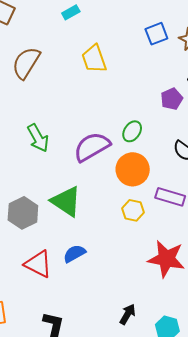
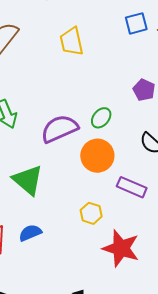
purple pentagon: (172, 99) -> (144, 90), turned -30
yellow hexagon: (133, 210) -> (91, 213), moved

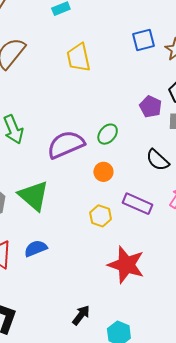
orange circle: (97, 156) -> (103, 172), size x0.6
yellow hexagon: (91, 213) -> (101, 216), moved

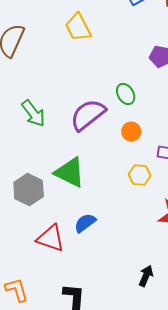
green ellipse: (108, 134) -> (126, 94), turned -55

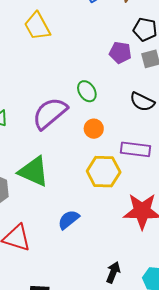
yellow hexagon: (140, 175) -> (104, 172), size x1.5
blue semicircle: (85, 223) -> (69, 220), moved

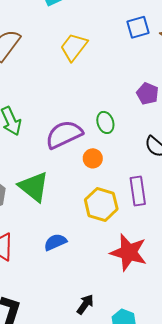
yellow trapezoid: (37, 26) -> (74, 47), turned 52
orange circle: (94, 129) -> (93, 158), moved
purple rectangle: (135, 149) -> (138, 191), turned 60

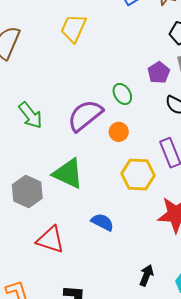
purple pentagon: (147, 94) -> (159, 73), moved, turned 30
blue semicircle: (55, 242) -> (102, 222), turned 65

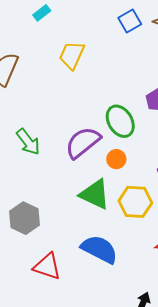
green ellipse: (122, 94) -> (120, 121), size x1.5
green triangle: (68, 174) -> (95, 194), moved
blue semicircle: (102, 222) -> (99, 249), size x1.6

